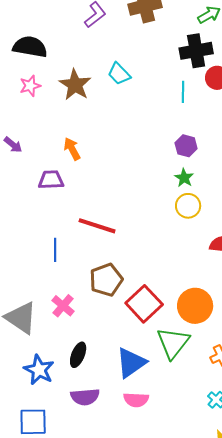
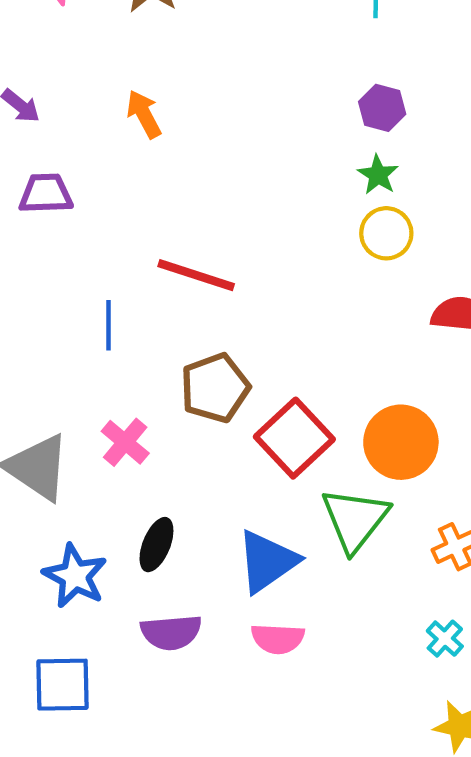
purple trapezoid: (51, 180) -> (46, 194), moved

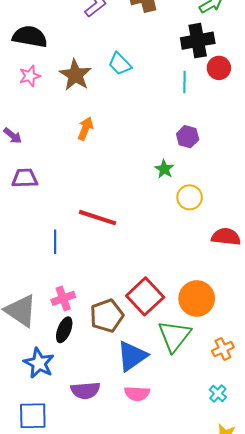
orange arrow: (144, 114) -> (85, 129), moved, turned 50
green star: (378, 175) -> (164, 169), moved
brown pentagon: (215, 388) -> (107, 316), moved
pink cross: (125, 442) -> (63, 298), turned 30
black ellipse: (156, 545) -> (64, 330), moved

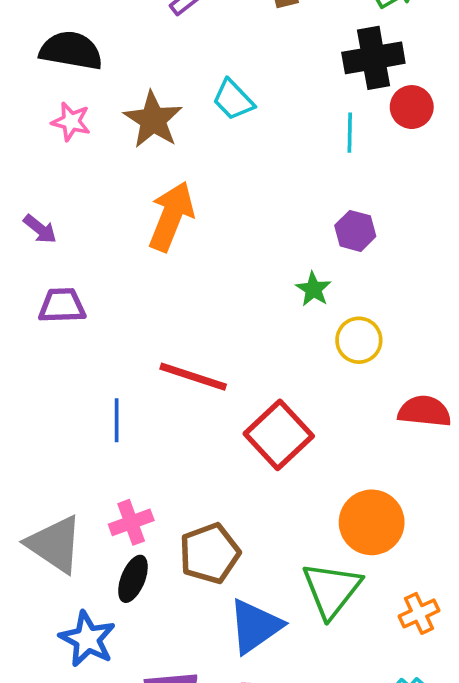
pink star: (30, 76) -> (71, 122), turned 30
orange arrow: (85, 129) -> (171, 216), size x1.6
red square: (145, 296) -> (279, 435), moved

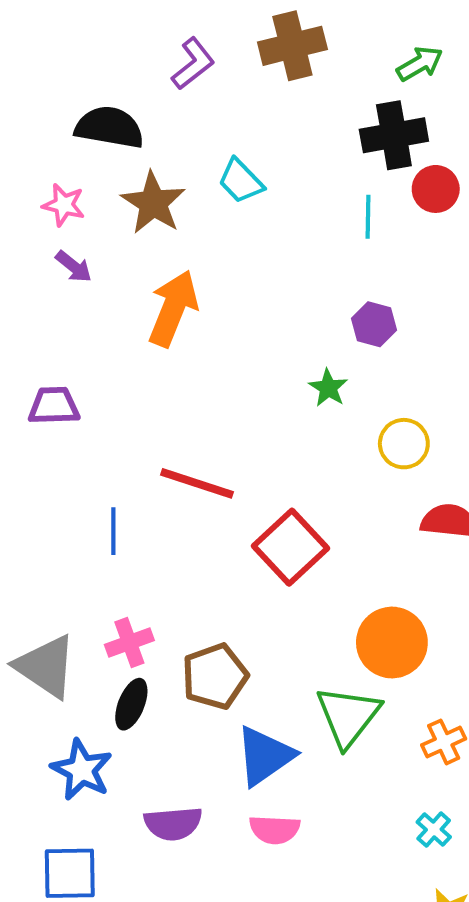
black semicircle: (71, 51) -> (109, 127), moved
purple arrow: (40, 229) -> (74, 267), moved
yellow circle: (359, 340) -> (404, 444), moved

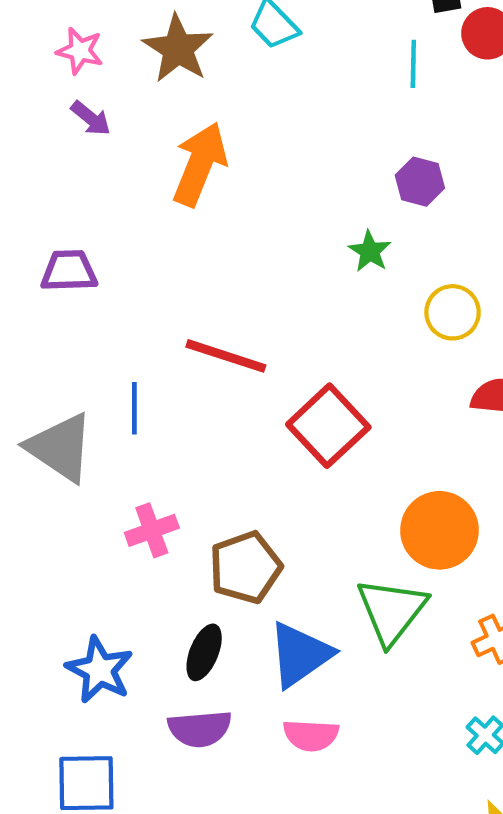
gray triangle: (46, 666) -> (60, 447), moved
black ellipse: (131, 704) -> (204, 652), moved

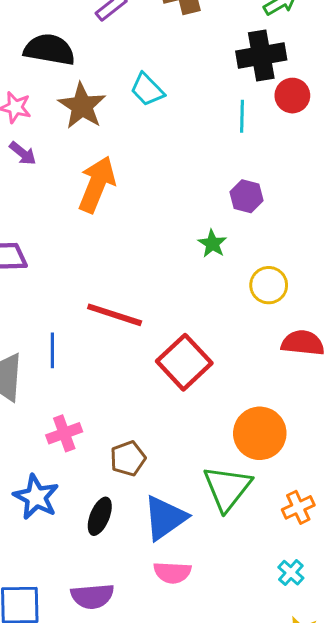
brown pentagon: (246, 567) -> (128, 458), size x0.7
blue star: (99, 670) -> (36, 497), moved
purple semicircle: (200, 729) -> (92, 596), moved

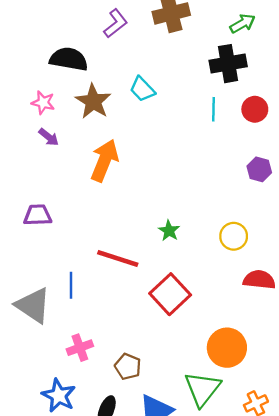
red circle: (292, 96) -> (255, 109), moved
purple hexagon: (246, 196) -> (259, 169), moved
green star: (212, 244) -> (169, 231), moved
brown pentagon: (128, 458) -> (128, 367), turned -30

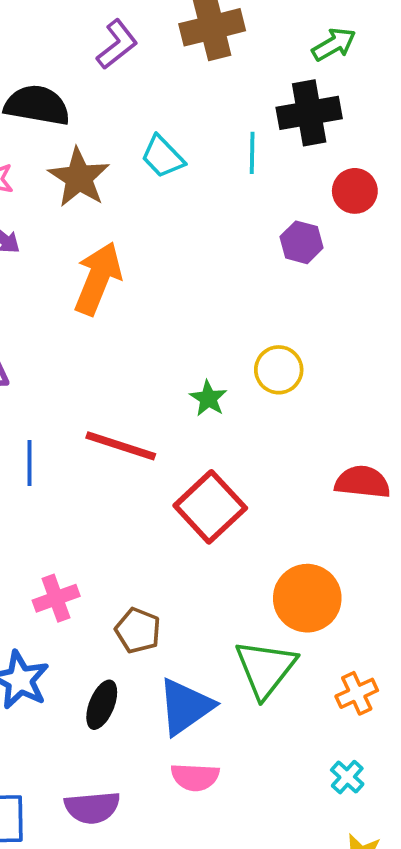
cyan line: (214, 109) -> (252, 153), moved
purple hexagon: (259, 169) -> (302, 242), moved
yellow circle: (234, 236) -> (279, 370), moved
blue line: (71, 285) -> (29, 463), moved

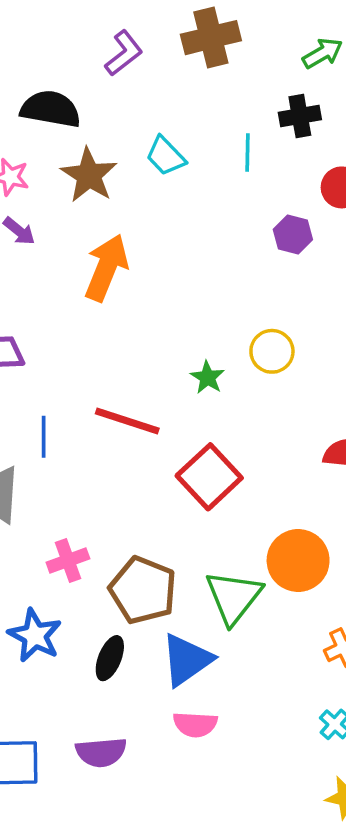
black cross: (309, 113) -> (300, 116), size x0.7
brown pentagon: (138, 631) -> (143, 590), size x1.6
green triangle: (265, 669) -> (234, 597), moved

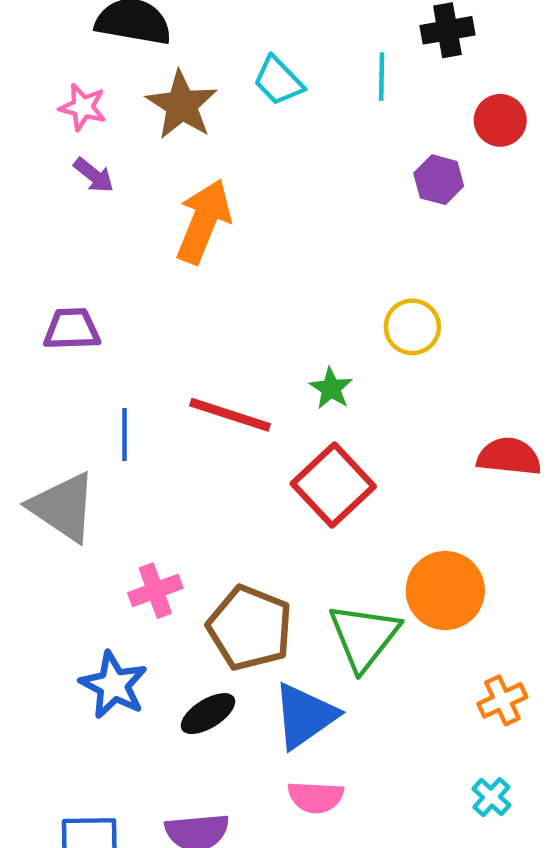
green star: (207, 377) -> (331, 388), moved
black ellipse: (110, 658) -> (208, 714), turned 36

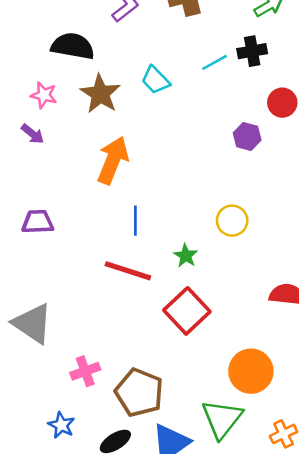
cyan line: (382, 76) -> (215, 62), moved, turned 60
purple arrow: (94, 175) -> (33, 134), moved
blue line: (125, 435) -> (135, 221), moved
green triangle: (364, 637) -> (222, 419), moved
blue star: (114, 685) -> (61, 425), size x0.7

